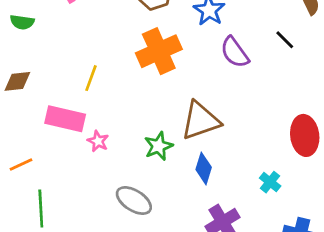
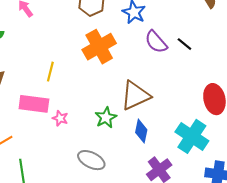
black line: (285, 40) -> (184, 44), moved
cyan cross: (270, 182) -> (192, 136), size x2.0

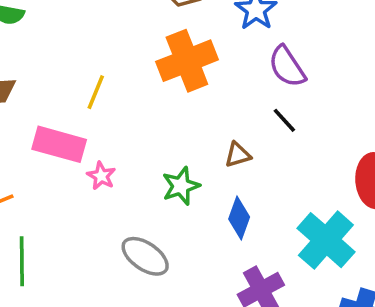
black line: (184, 44) -> (284, 120), moved
brown triangle: (135, 95) -> (238, 155), size x0.5

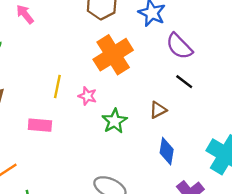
pink rectangle: (59, 144) -> (40, 125), size x0.7
pink star: (101, 176) -> (87, 96), moved
green star: (181, 186) -> (114, 121), moved

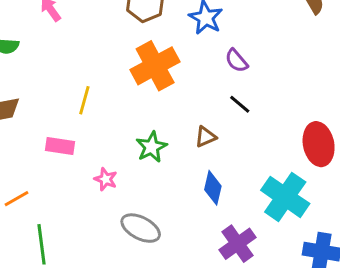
purple semicircle: (179, 46) -> (237, 61), size x0.7
pink star: (87, 96) -> (106, 179), moved

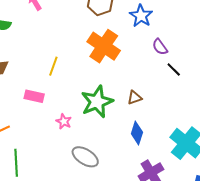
orange cross: (155, 66) -> (104, 46), turned -32
black line: (240, 104) -> (174, 69), moved
green star: (151, 147) -> (97, 102), size x1.5

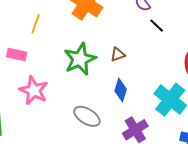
pink star: (64, 121) -> (34, 90), moved, size x1.8
gray ellipse: (85, 157) -> (87, 116), moved

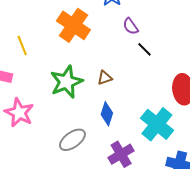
yellow line: (36, 24) -> (22, 45), turned -42
gray ellipse: (87, 116) -> (72, 140), turned -68

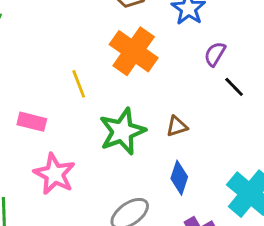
purple semicircle: (131, 26) -> (215, 54), turned 66
yellow line: (22, 45) -> (79, 84), moved

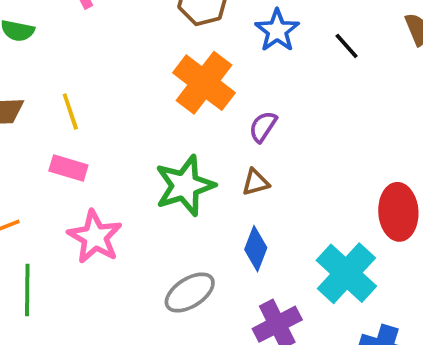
purple semicircle: (215, 54) -> (263, 127), moved
yellow line: (79, 84) -> (70, 111), moved
black line: (234, 87) -> (347, 46), moved

